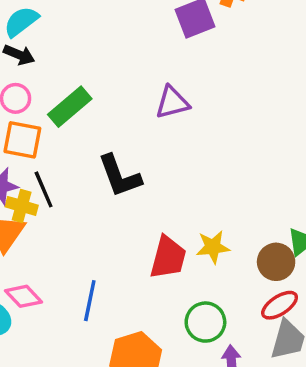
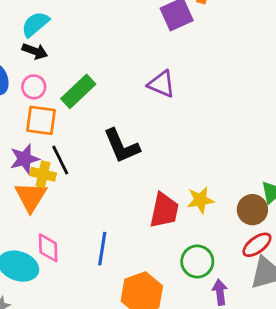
purple triangle: (172, 103) -> (162, 84), turned 40
pink diamond: (24, 296) -> (48, 248), turned 44

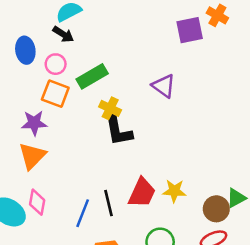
black line: (60, 160) -> (109, 203), moved
yellow cross: (43, 174) -> (110, 108), moved

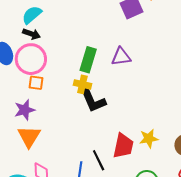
pink circle: (56, 64) -> (31, 59), size x1.8
green rectangle: (92, 76) -> (88, 60), moved, turned -30
purple triangle: (164, 86) -> (121, 57), turned -30
orange square: (55, 94) -> (36, 83), size x0.7

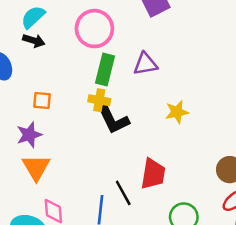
pink circle: (31, 59) -> (94, 29), moved
yellow star: (149, 139) -> (177, 112), moved

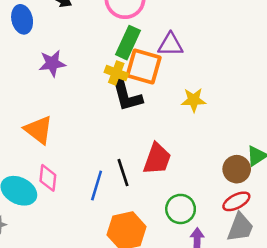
orange square: (42, 101) -> (144, 67), moved, size x1.8
purple star: (29, 135) -> (52, 63), moved
orange triangle: (36, 167) -> (39, 130), turned -32

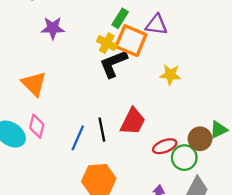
green rectangle: (128, 43) -> (120, 18), size x0.7
black L-shape: (127, 95) -> (113, 64), turned 76
red ellipse: (236, 201) -> (165, 146), moved
green circle: (181, 209) -> (184, 158), moved

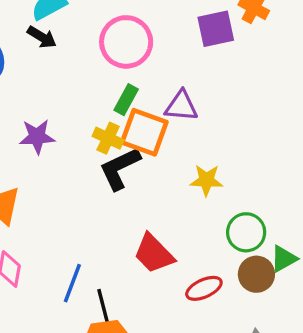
purple star: (53, 28) -> (37, 137), moved
red trapezoid: (133, 121) -> (154, 254), turned 112
black line: (102, 130) -> (103, 307), moved
green circle: (184, 158) -> (246, 232), moved

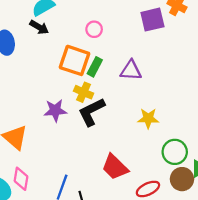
pink circle: (126, 42) -> (94, 29), size x0.5
orange square: (144, 132) -> (74, 60), moved
purple star: (37, 137) -> (55, 110), moved

